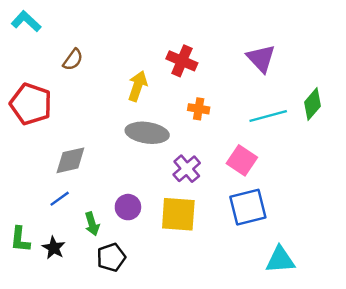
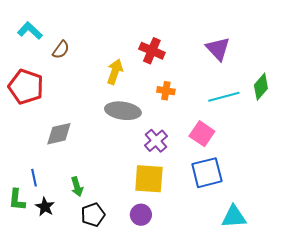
cyan L-shape: (26, 21) -> (30, 31), moved
blue line: (60, 199) -> (34, 178), moved, turned -66
purple circle: (128, 207) -> (141, 215), moved

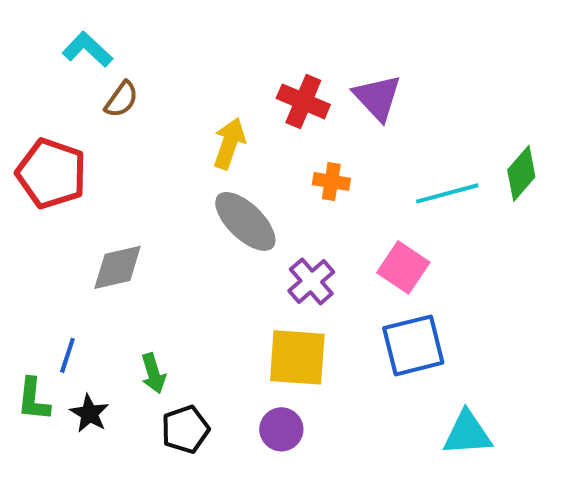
cyan L-shape: (30, 31) -> (87, 49), moved
purple triangle: (218, 49) -> (377, 97), moved
gray ellipse: (123, 111) -> (245, 221), turned 36
blue line: (34, 178) -> (67, 355), turned 30

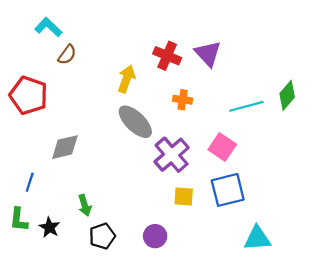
purple cross: (311, 281) -> (172, 155), size x1.4
blue line: (67, 355) -> (30, 182), moved
yellow square: (297, 357) -> (184, 197), moved, size x0.6

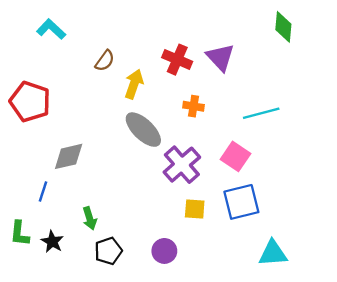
brown semicircle: (67, 55) -> (105, 61), moved
green diamond: (287, 95) -> (283, 27), moved, turned -36
blue line: (30, 182) -> (43, 191), moved

